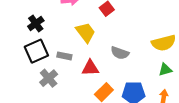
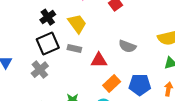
yellow trapezoid: (86, 32) -> (77, 24), moved
gray cross: (49, 78) -> (40, 70), moved

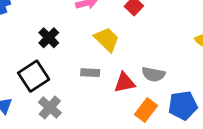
yellow trapezoid: (77, 24) -> (107, 39), moved
black square: (48, 43) -> (34, 76), moved
gray semicircle: (127, 46) -> (153, 74), moved

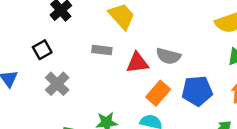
black square: (34, 76) -> (42, 50), size x0.6

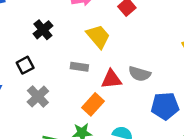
orange rectangle: (158, 93) -> (93, 104), moved

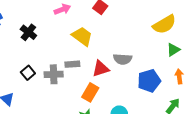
black cross: (43, 30) -> (28, 32), moved
gray cross: (38, 96) -> (54, 74), moved, turned -36

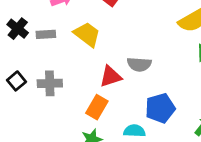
gray rectangle: (72, 64) -> (46, 34), moved
blue pentagon: (149, 81) -> (160, 108), moved

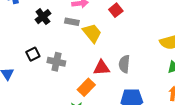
gray rectangle: (46, 34) -> (72, 22), moved
gray semicircle: (139, 64) -> (124, 64), turned 78

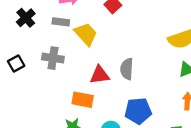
gray cross: (56, 62) -> (53, 58), moved
orange rectangle: (86, 87) -> (83, 100), turned 60

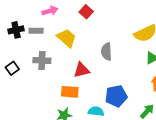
black cross: (26, 18) -> (16, 30), turned 35
gray rectangle: (61, 22) -> (36, 31), moved
gray semicircle: (127, 69) -> (106, 52), moved

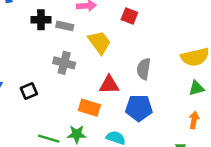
red square: (86, 12) -> (129, 16), turned -32
black square: (12, 68) -> (29, 91), moved
blue pentagon: (116, 96) -> (139, 108), moved

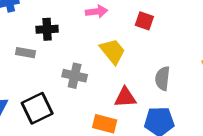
gray rectangle: (65, 26) -> (26, 53), moved
black square: (29, 91) -> (37, 108), size x1.6

